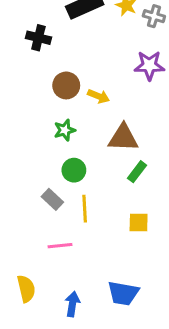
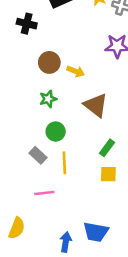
brown triangle: (123, 138) -> (96, 105), turned 36
green rectangle: (137, 172) -> (107, 148), moved
yellow semicircle: (26, 289) -> (17, 228), turned 35
blue arrow: (72, 304) -> (66, 242), moved

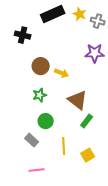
green rectangle: (107, 148) -> (87, 121), moved
yellow line: (64, 163) -> (64, 146), moved
yellow square: (108, 174) -> (88, 155), turned -32

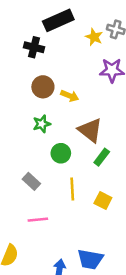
yellow star: (80, 14) -> (94, 37), moved
black cross: (23, 35) -> (34, 47), moved
green circle: (46, 121) -> (61, 153), moved
yellow square: (88, 155) -> (103, 200), turned -32

